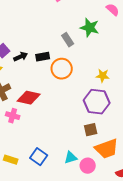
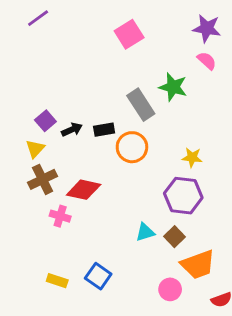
gray rectangle: (68, 40) -> (141, 105), size x1.5
brown square: (91, 130) -> (174, 237), turned -32
cyan triangle: (71, 158) -> (145, 232), moved

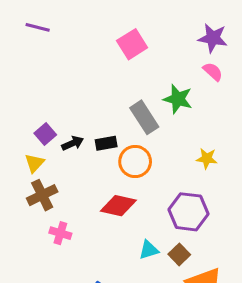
purple line: (38, 18) -> (38, 27), turned 50
yellow star: (192, 157) -> (207, 158), moved
red diamond: (84, 190) -> (118, 206), moved

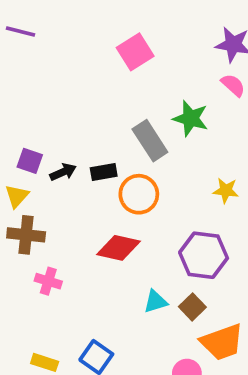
purple square: (45, 134) -> (30, 161), turned -30
brown cross: (42, 195) -> (26, 235), turned 32

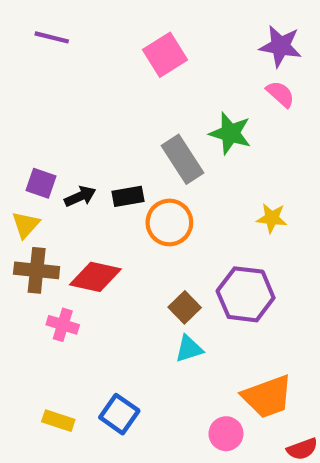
purple line: (21, 32) -> (52, 37), moved
red diamond: (118, 248) -> (95, 277), moved
brown square: (192, 307) -> (185, 307), moved

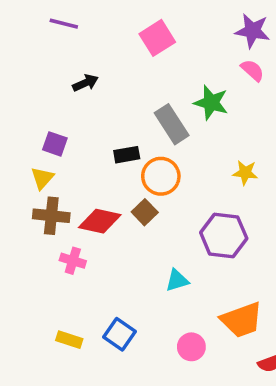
black arrow: (80, 196) -> (85, 83), moved
brown square: (185, 307) -> (145, 212), moved
pink circle: (226, 434) -> (191, 347), moved

